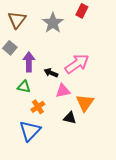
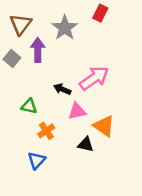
purple arrow: (29, 62) -> (38, 50), moved
orange triangle: (85, 103) -> (104, 126), turned -30
blue triangle: (30, 131) -> (37, 160), size x0.7

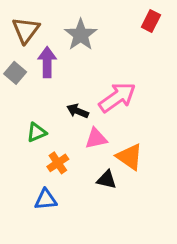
red rectangle: (100, 13) -> (151, 21), moved
green triangle: (29, 106) -> (36, 132), turned -35
blue triangle: (37, 160) -> (46, 200), turned 42

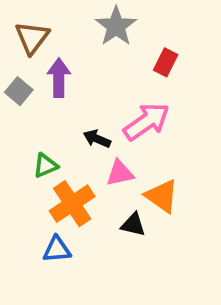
red rectangle: (151, 21) -> (166, 62), moved
gray star: (81, 35) -> (116, 26), moved
orange cross: (58, 163) -> (72, 204), size x1.6

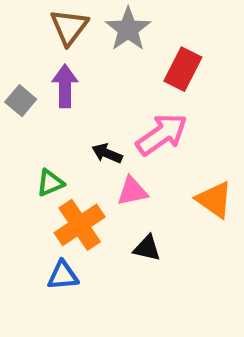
brown triangle: (32, 38) -> (69, 27), moved
red rectangle: (166, 62) -> (183, 69), size x1.4
orange triangle: (162, 196) -> (214, 200), moved

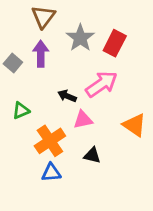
gray star: (128, 29) -> (80, 38), moved
green triangle: (50, 183) -> (21, 111), moved
blue triangle: (63, 275) -> (51, 173), moved

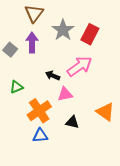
orange triangle: (134, 125) -> (105, 112), moved

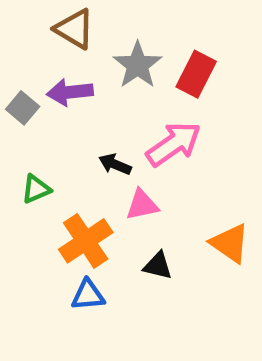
brown triangle: (34, 13) -> (74, 29), turned -36
purple arrow: (32, 42) -> (70, 92), turned -96

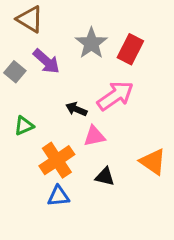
brown triangle: (74, 29) -> (30, 19), moved
purple arrow: (70, 92) -> (46, 61), turned -132

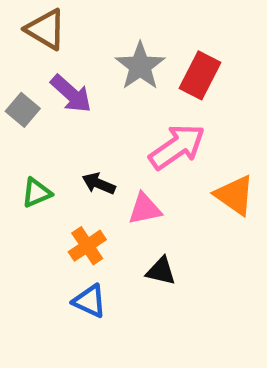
black arrow: (76, 109) -> (99, 184), moved
orange cross: (57, 160) -> (87, 246), size x0.7
orange triangle: (153, 162) -> (235, 195), moved
blue triangle: (58, 196) -> (89, 301), turned 30

